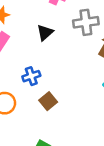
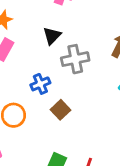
gray cross: (86, 22) -> (75, 59), moved

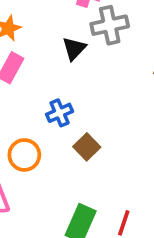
gray cross: (75, 59) -> (110, 25), moved

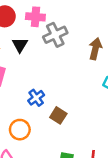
black triangle: (74, 49) -> (20, 45), moved

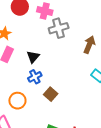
black triangle: (20, 45) -> (33, 57), moved

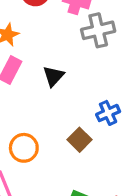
blue cross: (35, 77) -> (108, 113), moved

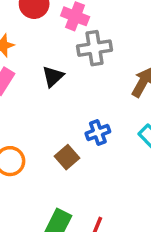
black triangle: (53, 76) -> (53, 76), moved

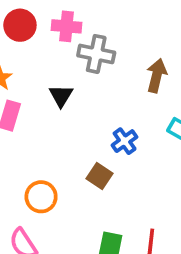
gray cross: (94, 48) -> (96, 54), turned 36

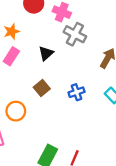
brown square: (99, 176) -> (42, 88), moved

